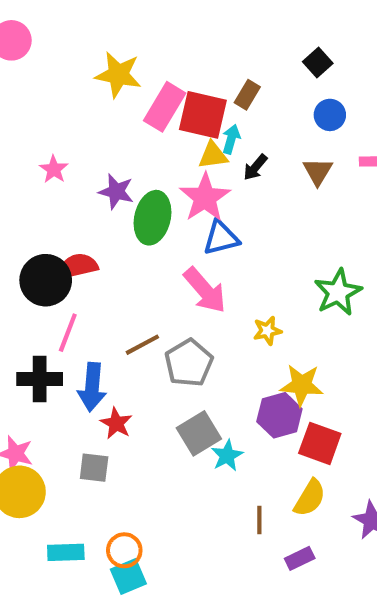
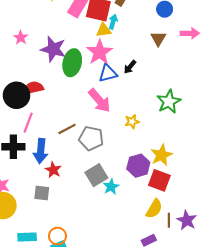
black arrow: (255, 167) -> (130, 67), moved
purple star: (116, 192) -> (53, 49), size x1.4
gray pentagon: (189, 363) -> (91, 138), turned -30
yellow star: (302, 385) -> (161, 155), moved, turned -30
brown line: (259, 520) -> (169, 220), moved

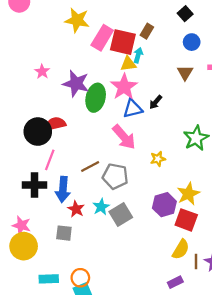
cyan star: (111, 187) -> (101, 207), moved

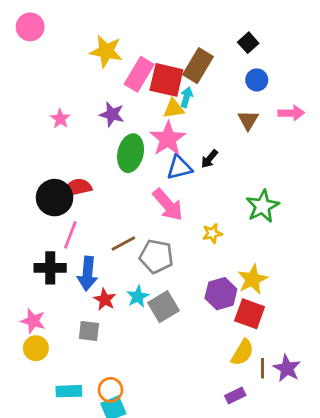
brown rectangle: (147, 31) -> (198, 66), size x1.6
purple star: (76, 84) -> (112, 114), moved, size x0.7
yellow circle: (24, 246) -> (36, 348), size x0.7

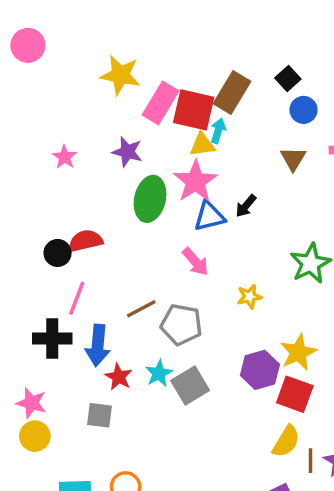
black square: (248, 43) -> (288, 78), moved
black circle: (55, 198) -> (58, 253), size x0.6
pink arrow: (168, 205) -> (195, 262), size x0.7

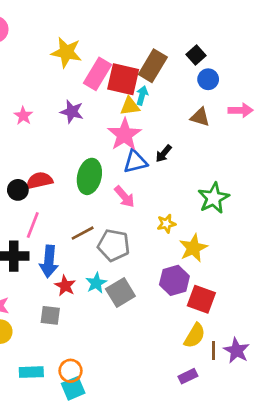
brown triangle: (293, 159) -> (200, 117), turned -45
green ellipse: (150, 199) -> (89, 176), moved
yellow star: (298, 352) -> (193, 248), moved

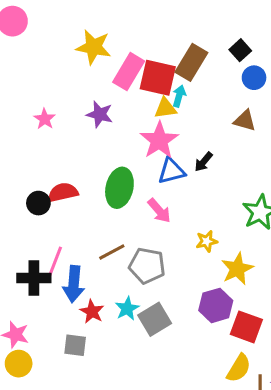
pink line: (33, 225) -> (55, 261), moved

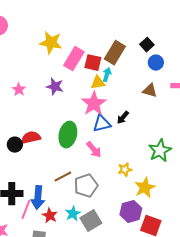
red square: (158, 78) -> (93, 63), size x0.7
pink line: (55, 261) -> (26, 210), moved
gray pentagon: (147, 266) -> (86, 186), turned -30

